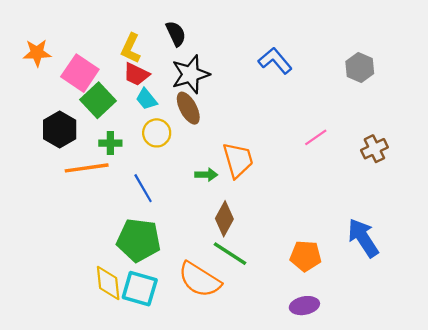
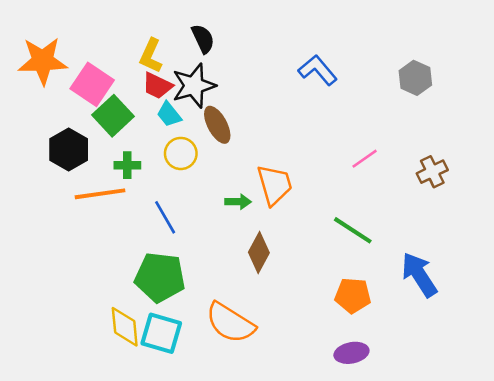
orange star: (37, 53) -> (43, 61), size x1.5
black star: (190, 74) -> (194, 86), moved
green line: (230, 254) -> (353, 230), moved

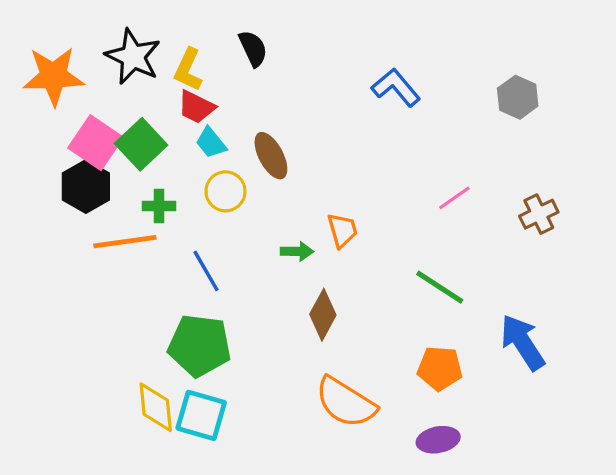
pink square: (92, 84) -> (96, 143), moved
black star: (194, 86) -> (133, 57), moved, turned -30
orange trapezoid: (275, 185) -> (342, 230), size x0.7
orange semicircle: (230, 323) -> (346, 402), moved

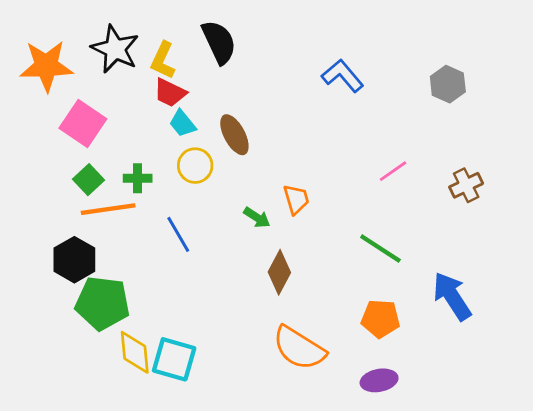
black semicircle: (253, 48) -> (219, 42), size x1.4
green square: (141, 144) -> (88, 180), moved, size x0.7
black hexagon: (86, 186) -> (74, 260), moved
green arrow: (297, 251) -> (257, 218), turned 32
green pentagon: (200, 346) -> (102, 303), moved

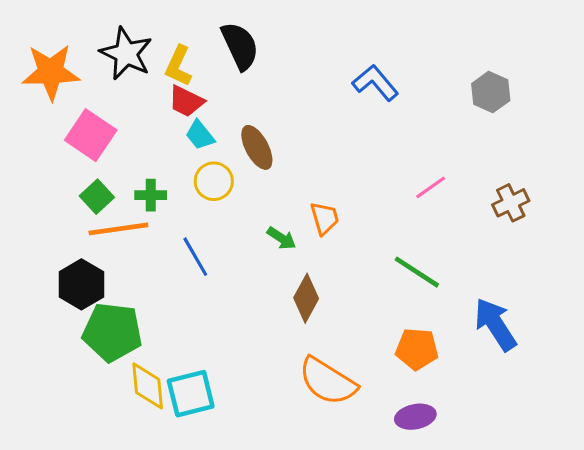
cyan square: (174, 359) -> (191, 394), turned -30

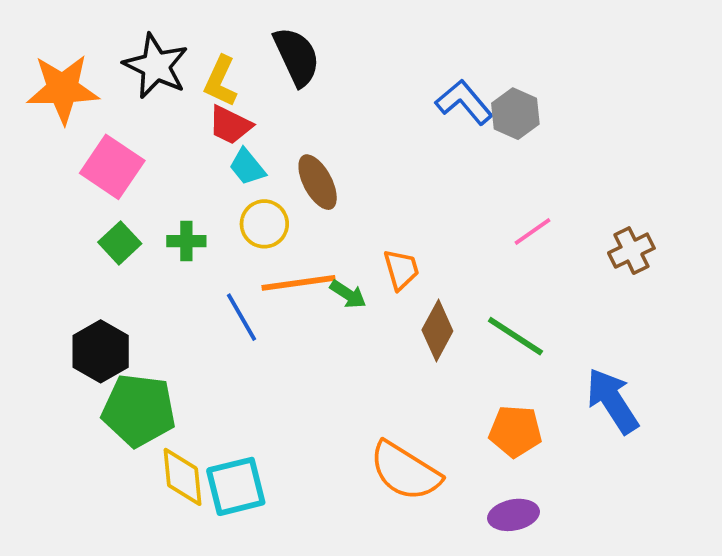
gray hexagon: (491, 92) -> (515, 114), moved
orange line: (118, 229) -> (299, 283), moved
brown diamond: (306, 298) -> (437, 330), moved

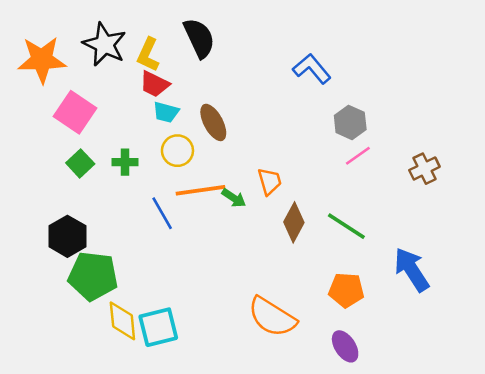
gray hexagon: (515, 114) -> (350, 122), moved
cyan trapezoid: (247, 167) -> (166, 112), turned -36
purple ellipse: (513, 515) -> (345, 346), turned 68

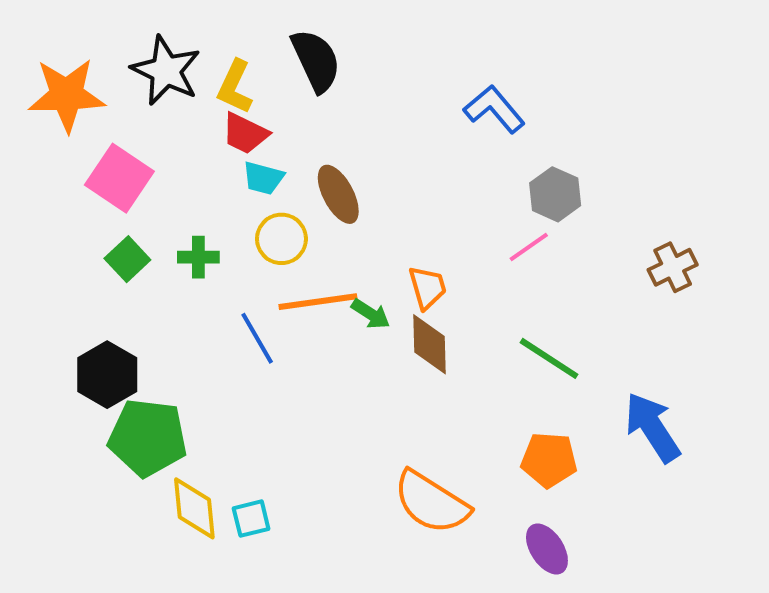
pink line: (358, 156) -> (529, 247), moved
brown diamond: (294, 222) -> (429, 344), moved, turned -30
cyan square: (158, 327) -> (251, 519), size x0.6

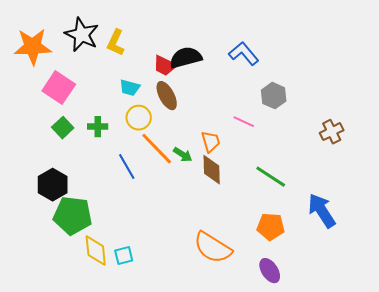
black semicircle: (316, 61) -> (186, 58), moved, turned -80
red trapezoid: (245, 133) -> (165, 66), moved
pink line: (529, 247) -> (244, 122), moved, turned 60
orange line: (318, 302) -> (157, 149), turned 54

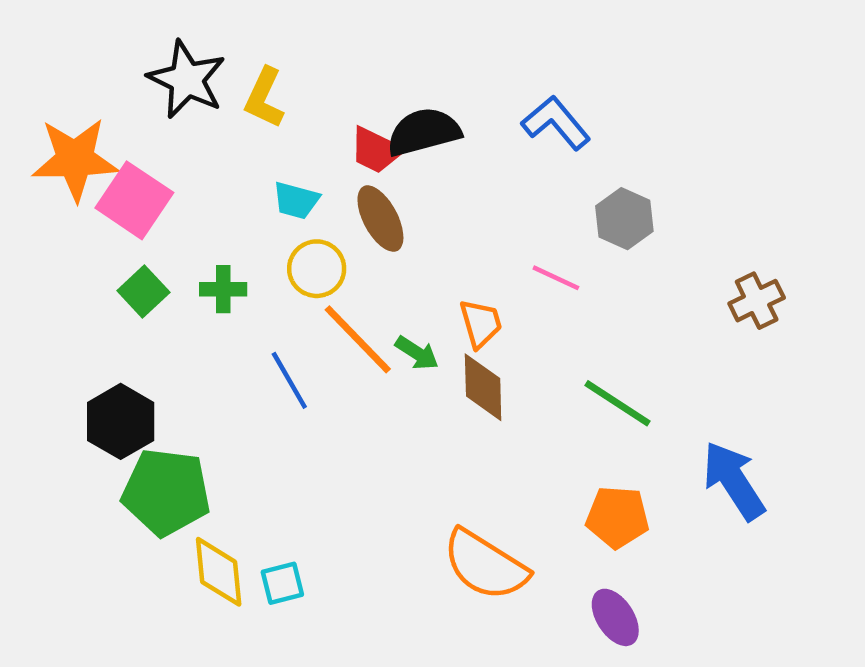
orange star: (33, 47) -> (75, 159), moved

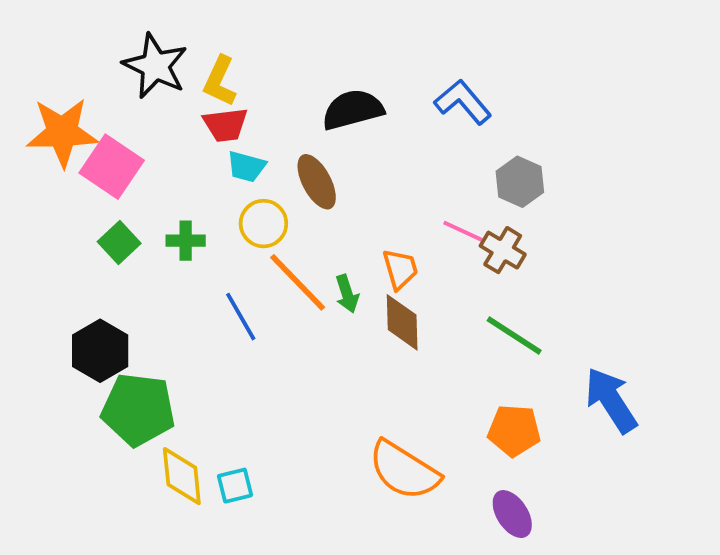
red trapezoid: (376, 150) -> (226, 125), moved, turned -33
brown cross: (757, 301) -> (503, 250), moved, turned -33
green arrow: (417, 353) -> (347, 294), turned 39

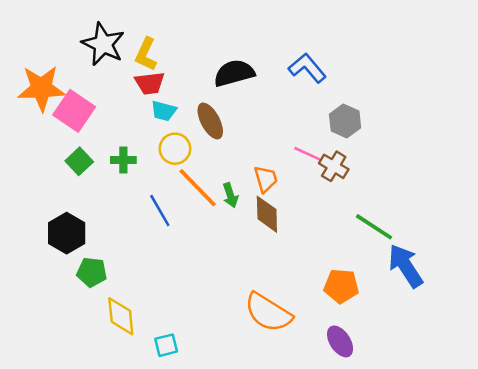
green line: (514, 336) -> (374, 227), moved
green pentagon: (138, 410) -> (92, 272), size x0.6
cyan square: (235, 486) -> (166, 345), moved

